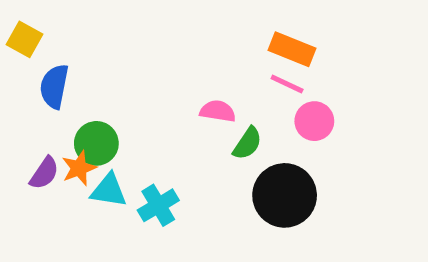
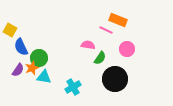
yellow square: (25, 39) -> (10, 30), moved
pink line: (287, 84) -> (106, 30), moved
blue semicircle: (54, 86) -> (21, 47), moved, turned -36
cyan cross: (158, 205) -> (73, 87), moved

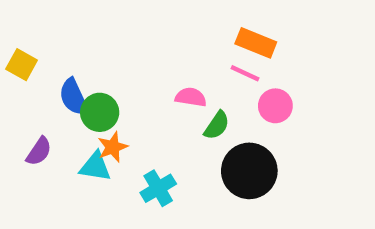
pink line: (106, 30) -> (245, 73), moved
blue semicircle: (21, 47) -> (74, 97), moved
green circle: (39, 58) -> (100, 112), moved
orange star: (32, 68) -> (113, 147), moved

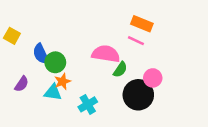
pink semicircle: (191, 97) -> (106, 54), size x1.6
pink circle: (275, 106) -> (153, 78), moved

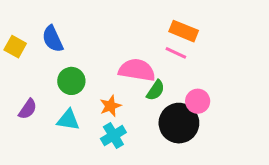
blue semicircle: (41, 54) -> (53, 39), moved
orange star: (62, 82) -> (110, 106), moved

